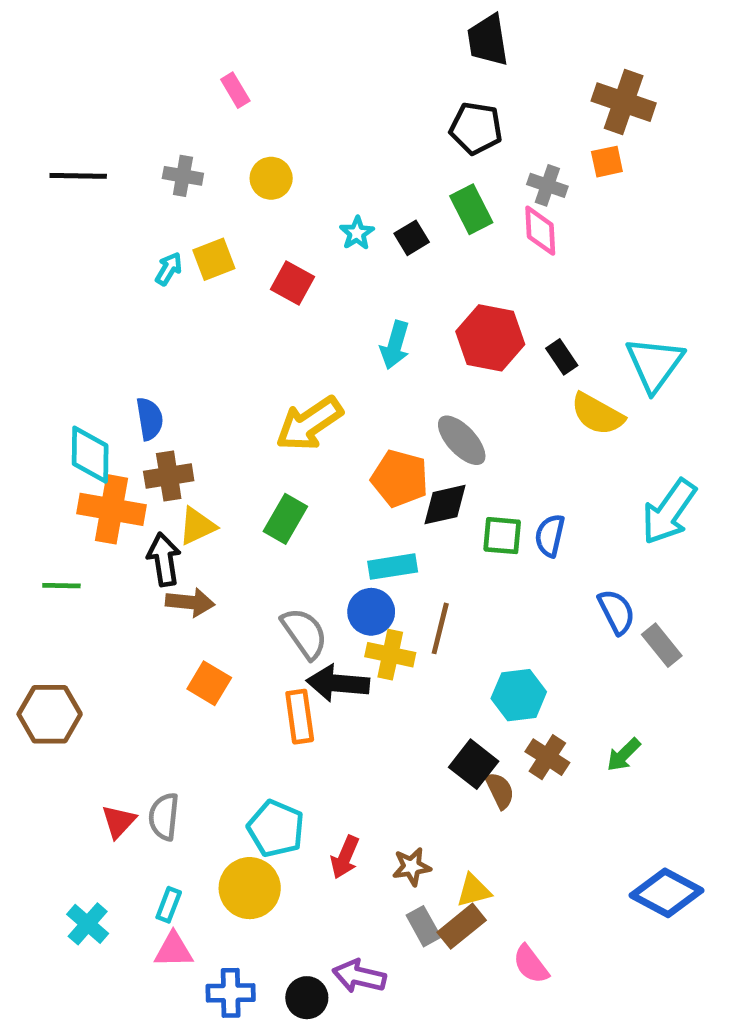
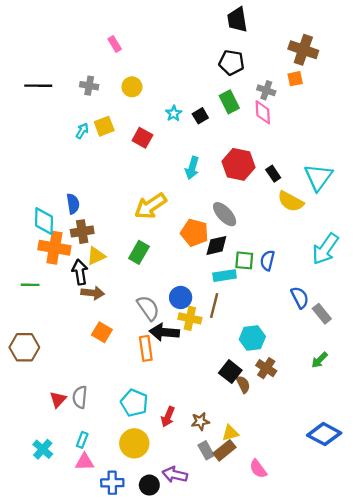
cyan rectangle: (393, 567) -> (225, 276), moved
green arrow: (624, 755) -> (319, 360), moved
yellow circle: (250, 888) -> (134, 443), moved

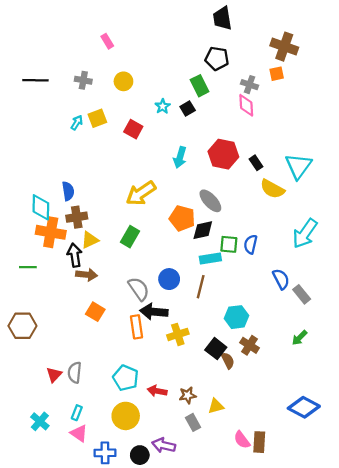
green rectangle: (229, 102) -> (200, 86), moved
yellow cross: (190, 318) -> (178, 334), moved, turned -30
red arrow: (168, 417) -> (157, 391), turned 78
brown rectangle: (225, 450) -> (259, 442), moved, turned -48
pink triangle: (85, 462) -> (79, 433), turned 36

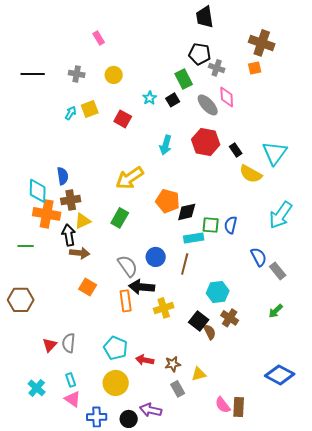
gray cross: (250, 85) -> (217, 68), moved
gray ellipse: (210, 201) -> (208, 105), moved
cyan rectangle: (77, 413) -> (71, 380), turned -40

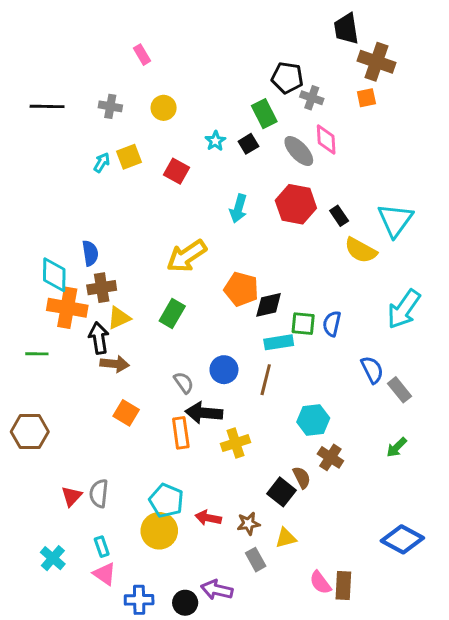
black trapezoid: (205, 17) -> (346, 29), moved
gray semicircle: (128, 266) -> (184, 383), size x0.7
black square: (199, 321) -> (282, 492), moved
yellow circle: (116, 383) -> (159, 531), moved

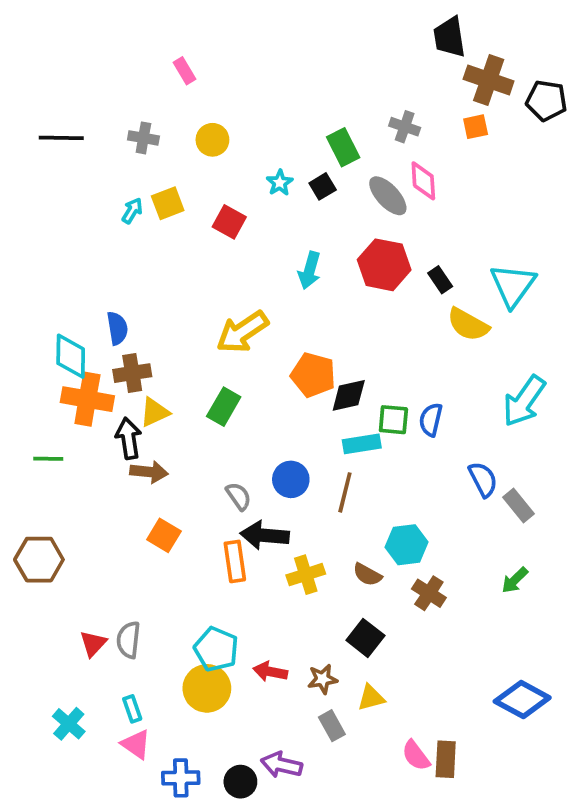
black pentagon: (287, 78) -> (546, 101), moved
brown semicircle: (302, 478) -> (367, 575), moved, turned 145

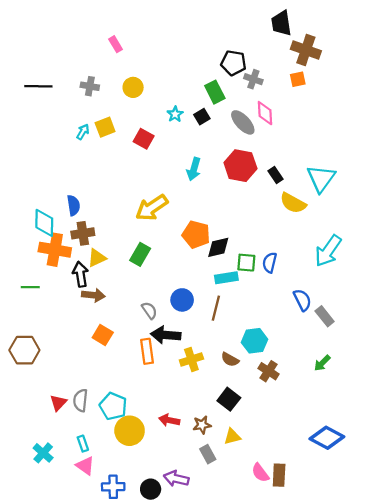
black pentagon: (546, 101) -> (233, 63), moved
cyan pentagon: (216, 649) -> (113, 406), moved

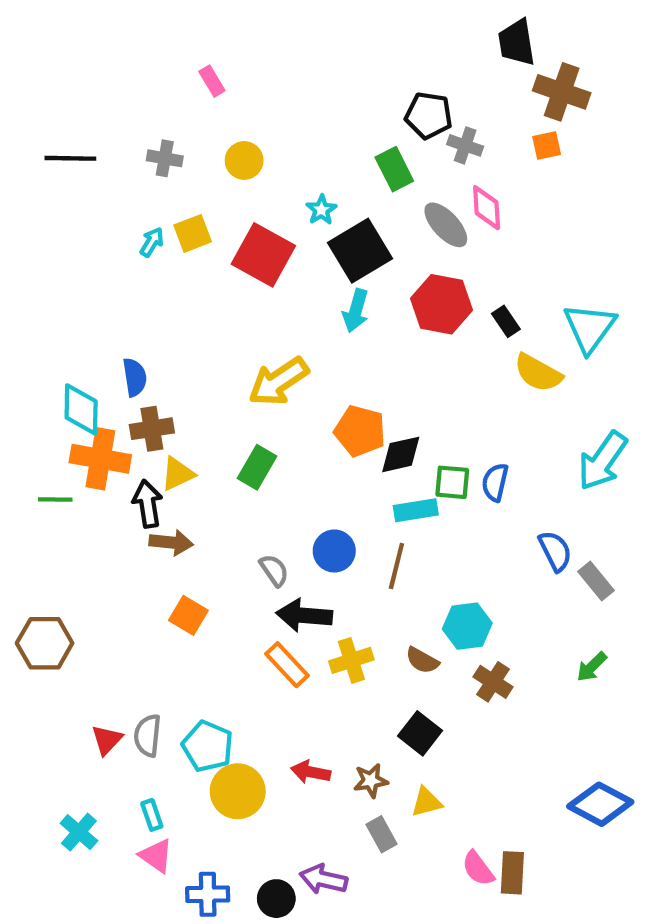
black square: (202, 117) -> (360, 251), moved, size x2.0
red square: (144, 139) -> (263, 255), size x1.6
green line: (30, 287) -> (55, 499), moved
orange rectangle: (147, 351) -> (287, 665), moved, turned -35

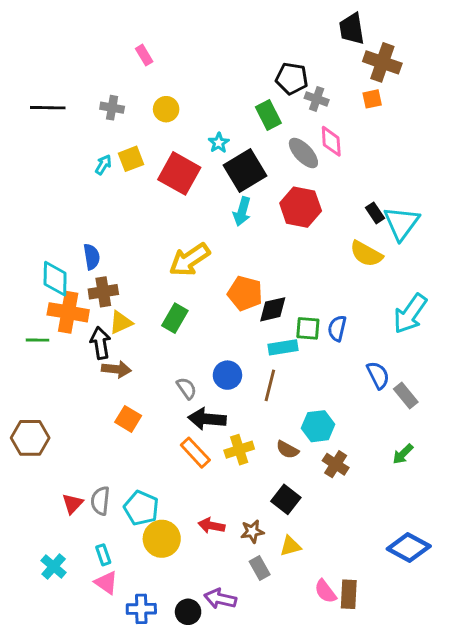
black rectangle: (506, 321) -> (375, 213), moved

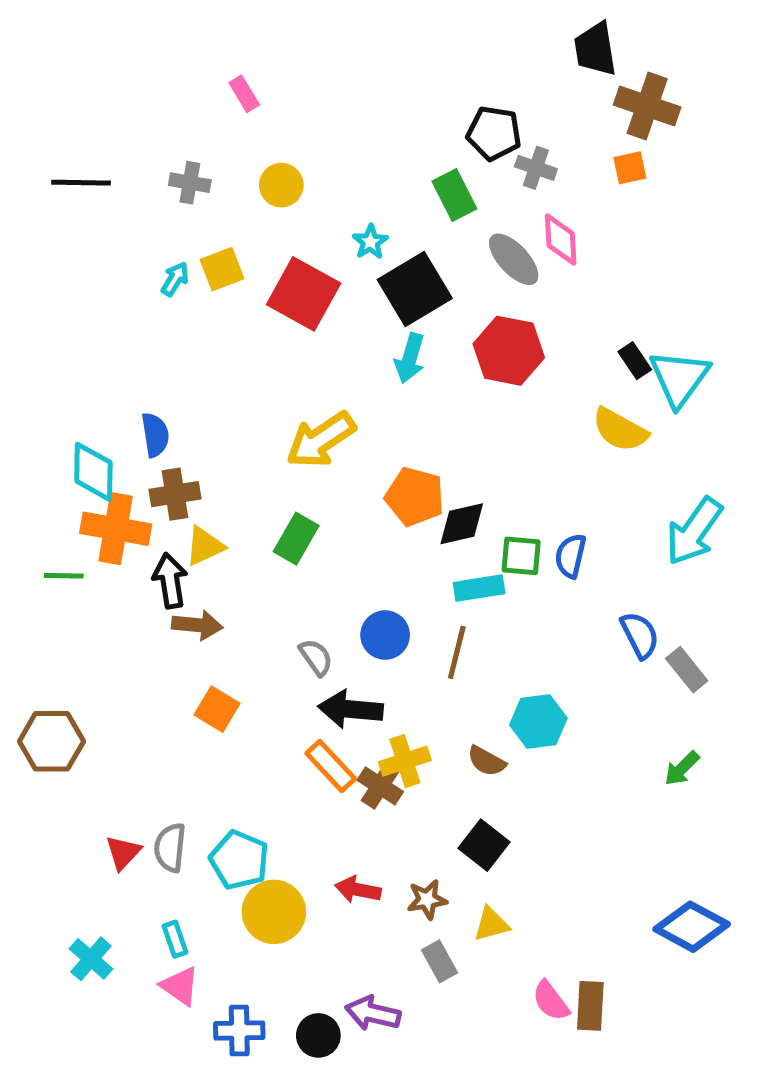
brown cross: (336, 464) -> (380, 786), moved

